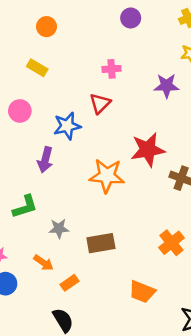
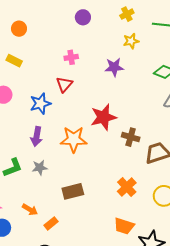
purple arrow: (45, 160) -> (37, 137), moved
gray star: (59, 229) -> (40, 168), moved
orange trapezoid: (142, 292) -> (124, 226), moved

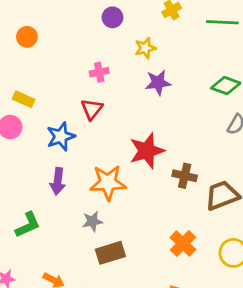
yellow star: (131, 41) -> (145, 48), moved
yellow rectangle: (14, 61) -> (24, 99), moved
gray star: (40, 168) -> (92, 221), moved

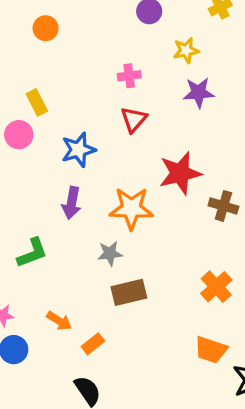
yellow rectangle: (24, 99) -> (37, 102), turned 35
red triangle: (92, 109) -> (134, 119), moved

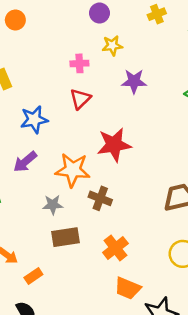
yellow star: (186, 50) -> (112, 45), moved
purple arrow: (72, 203) -> (25, 162), turned 35
brown cross: (223, 206) -> (100, 198), moved
orange cross: (216, 287) -> (115, 248), moved

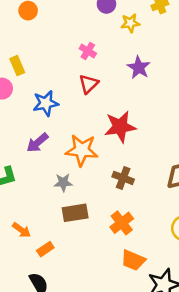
yellow star: (112, 45) -> (130, 23), moved
pink cross: (79, 63) -> (88, 51), turned 35
purple star: (134, 81) -> (139, 67), turned 30
brown cross: (100, 198) -> (123, 178), moved

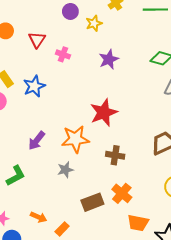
purple star: (139, 67) -> (109, 59), turned 30
red triangle: (89, 84) -> (37, 40), moved
blue star: (46, 103) -> (34, 86), moved
brown rectangle: (75, 213) -> (92, 202), moved

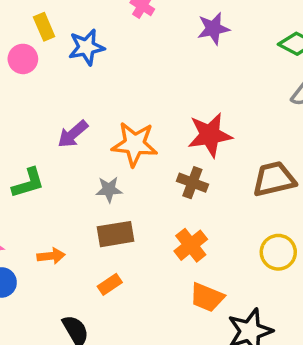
red star: (104, 113) -> (210, 135), moved
brown rectangle: (92, 202) -> (115, 234), moved
orange arrow: (39, 217) -> (51, 256), turned -42
orange rectangle: (62, 229) -> (110, 284), moved

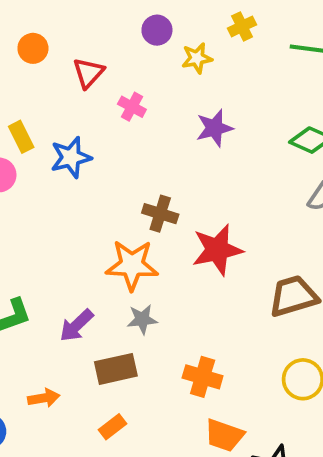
purple arrow: (73, 134) -> (76, 325), moved
brown cross: (192, 183) -> (160, 214), moved
gray star: (109, 189) -> (142, 319), moved
orange cross: (191, 245) -> (203, 377), turned -32

